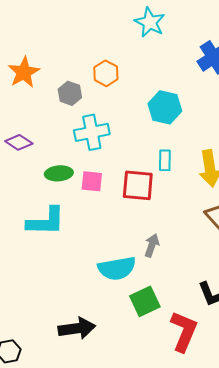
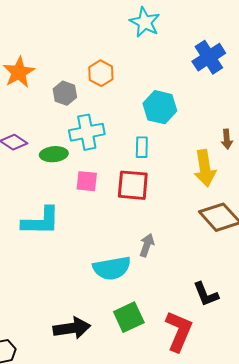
cyan rectangle: (165, 160) -> (142, 147), moved
green ellipse: (59, 173) -> (54, 154), moved
green square: (145, 301) -> (129, 317), moved

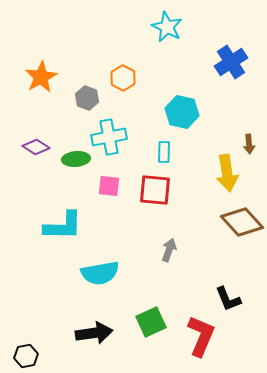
cyan semicircle: (112, 268) -> (100, 273), moved

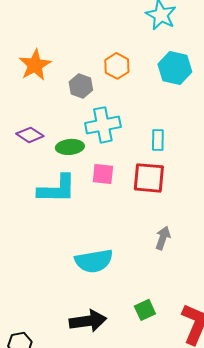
cyan hexagon: (182, 112) -> (175, 68), moved
cyan L-shape: (63, 226) -> (57, 189), moved
green square: (151, 322) -> (145, 310), size x0.7

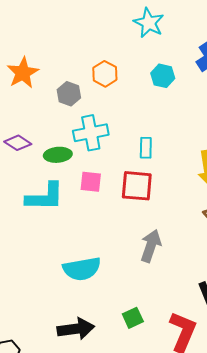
cyan hexagon: (175, 68) -> (163, 76), size x0.7
gray arrow: (163, 238) -> (151, 246), size x1.4

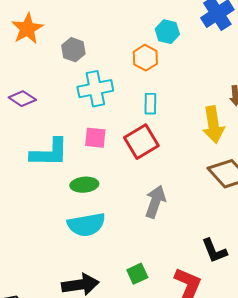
orange hexagon: (105, 74) -> (145, 58), moved
green ellipse: (58, 155) -> (84, 185), moved
red square: (137, 186) -> (141, 142), turned -36

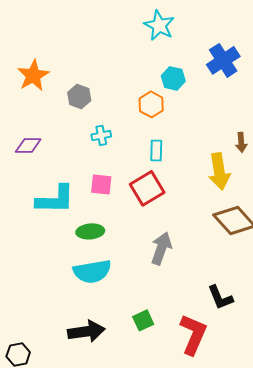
cyan cross: (95, 89) -> (101, 135), size x0.6
purple diamond: (22, 99) -> (28, 145), turned -32

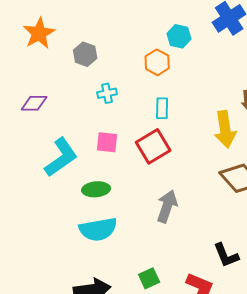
cyan L-shape: (55, 199) -> (61, 157), turned -36

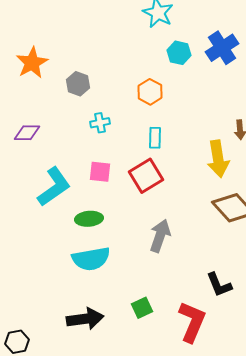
cyan hexagon: (179, 36) -> (179, 53), moved

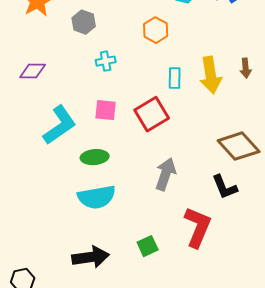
cyan rectangle: (155, 138) -> (175, 78), moved
yellow arrow: (218, 159) -> (211, 75), moved
black L-shape: (219, 285) -> (225, 187), moved
red L-shape: (192, 322) -> (198, 227), moved

